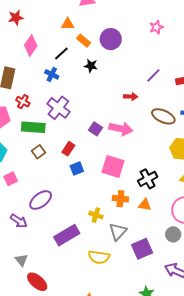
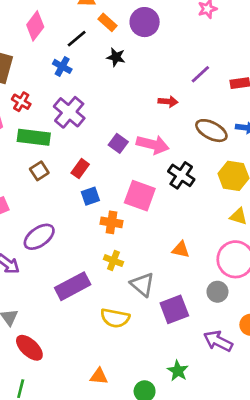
black cross: (148, 179) -> (181, 175), moved, turned -30
orange cross: (120, 199) -> (111, 222), moved
gray triangle: (118, 232) -> (142, 284), turned -36

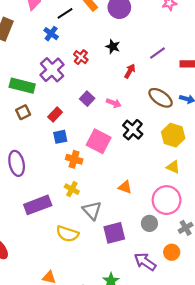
black star: (116, 57) -> (113, 47), moved
red cross: (21, 102) -> (81, 57), moved
red arrow: (168, 102) -> (130, 71), turned -72
pink arrow: (153, 145) -> (114, 103), size x0.6
purple ellipse: (39, 237) -> (17, 163), turned -75

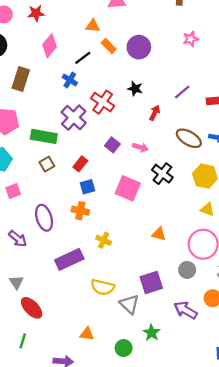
red cross: (81, 57) -> (103, 102), size x1.5
orange cross: (74, 159) -> (80, 211), moved
gray triangle: (92, 210) -> (129, 304), moved

